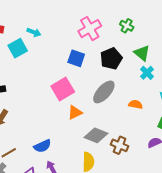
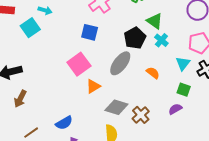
black pentagon: (111, 59) -> (135, 38), moved
orange semicircle: (136, 104) -> (153, 73), turned 32
brown cross: (119, 145) -> (141, 115), turned 30

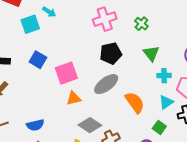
blue square: (90, 32) -> (38, 60), moved
black pentagon: (135, 38) -> (111, 53), moved
cyan cross: (161, 40) -> (164, 76), moved, turned 32
orange semicircle: (153, 73) -> (135, 103), size x1.6

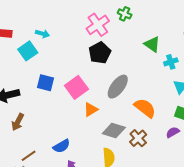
green cross: (141, 24) -> (125, 14), moved
black pentagon: (111, 53) -> (100, 53), moved
orange semicircle: (135, 103) -> (145, 108), moved

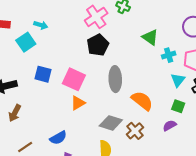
pink square: (76, 87) -> (74, 79), turned -30
gray ellipse: (118, 87) -> (115, 79), turned -40
orange triangle: (91, 110) -> (78, 103), moved

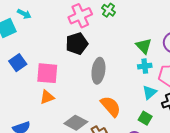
green triangle: (150, 37) -> (144, 46), moved
blue square: (43, 74) -> (18, 63), turned 30
pink square: (74, 79) -> (47, 73), turned -30
gray ellipse: (115, 79) -> (98, 71), moved

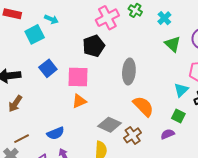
black pentagon: (77, 44) -> (94, 46), moved
cyan cross: (145, 66) -> (164, 18), moved, turned -32

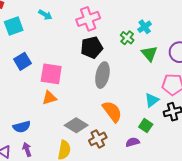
green cross: (135, 10) -> (127, 38), moved
cyan arrow: (51, 19) -> (45, 15), moved
black pentagon: (94, 46) -> (92, 48), moved

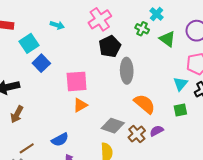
blue square: (23, 61) -> (41, 63), moved
green square: (146, 126) -> (180, 110), turned -32
purple semicircle: (133, 142) -> (157, 131), moved

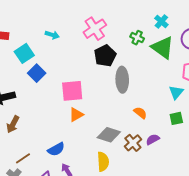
cyan cross: (157, 14) -> (161, 21), moved
green triangle: (167, 39) -> (163, 48), size x1.4
orange semicircle: (144, 104) -> (140, 113), size x0.6

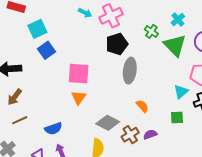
cyan arrow: (52, 35) -> (85, 13), moved
orange triangle: (76, 115) -> (79, 98), turned -35
brown line: (23, 158) -> (20, 120), moved

